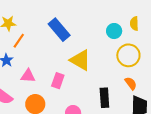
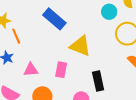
orange line: (19, 41) -> (16, 36), turned -49
black rectangle: (104, 98) -> (98, 81), moved

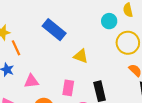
yellow triangle: (80, 46) -> (81, 56), size x0.7
pink rectangle: (61, 70) -> (68, 88), moved

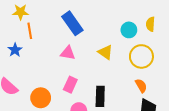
yellow triangle: (81, 56) -> (105, 52), moved
pink triangle: (31, 81) -> (68, 53), moved

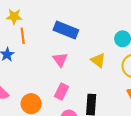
blue rectangle: (72, 23) -> (66, 30), turned -35
pink triangle: (68, 53) -> (60, 60), turned 42

